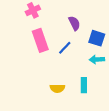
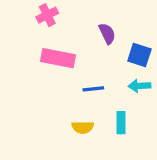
pink rectangle: (40, 40) -> (58, 58), turned -60
blue line: (65, 48) -> (93, 89), moved, turned 40

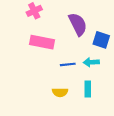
purple semicircle: (107, 34) -> (78, 24), size x1.5
cyan arrow: (139, 86) -> (91, 62), moved

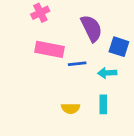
blue line: (68, 64) -> (77, 64), moved

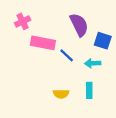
pink cross: (40, 13) -> (23, 21), moved
blue line: (77, 64) -> (67, 55), turned 49

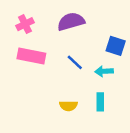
purple semicircle: (79, 25) -> (71, 22), moved, turned -80
pink rectangle: (43, 43) -> (31, 56), moved

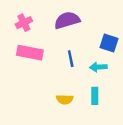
blue line: (75, 62) -> (71, 59), turned 35

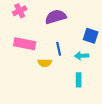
pink cross: (24, 23) -> (20, 11), moved
yellow semicircle: (65, 99) -> (45, 63), moved

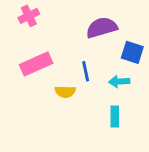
purple semicircle: (56, 17) -> (102, 28), moved
pink rectangle: (25, 44) -> (36, 64), turned -35

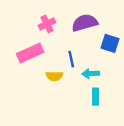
pink cross: (29, 16) -> (47, 24), moved
cyan arrow: (119, 81) -> (91, 74), moved

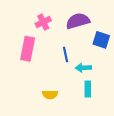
pink rectangle: (30, 53) -> (28, 49), turned -55
yellow semicircle: (54, 76) -> (50, 95), moved

